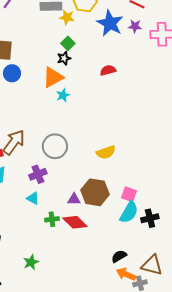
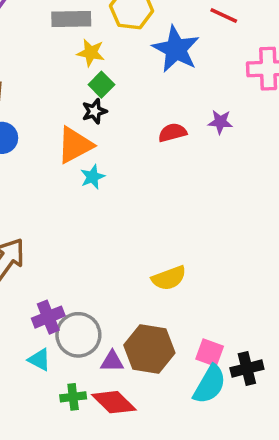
yellow star: (67, 17) -> (91, 53), moved
purple star: (135, 26) -> (220, 122), moved
gray circle: (55, 146) -> (78, 335), moved
black cross: (150, 218) -> (247, 369), moved

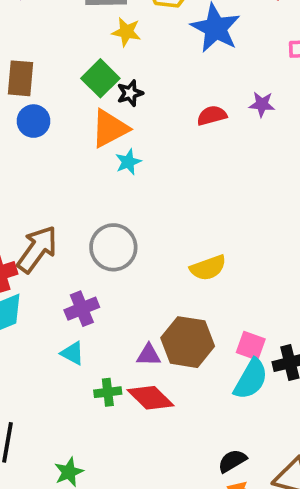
green square: (101, 85) -> (100, 78), moved, size x1.4
gray circle: (78, 335) -> (113, 247), moved

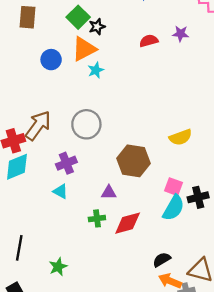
blue circle: (33, 121) -> (51, 60), moved
yellow semicircle: (208, 268) -> (181, 137), moved
brown hexagon: (188, 342) -> (133, 161), moved
green cross: (108, 392) -> (97, 218), moved
red diamond: (151, 398) -> (128, 223), moved, turned -60

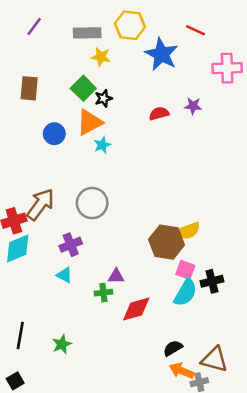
yellow semicircle: (181, 137) -> (188, 231), moved
brown hexagon: (133, 161) -> (167, 242), moved
green cross: (97, 218) -> (103, 293), moved
green star: (58, 267) -> (62, 344), moved

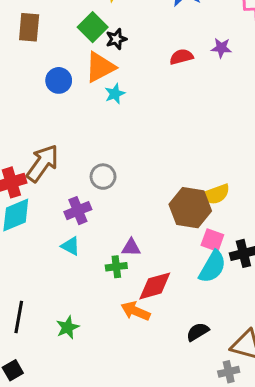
gray circle: (92, 203) -> (103, 177), moved, size x0.7
orange arrow: (182, 371) -> (136, 311), moved

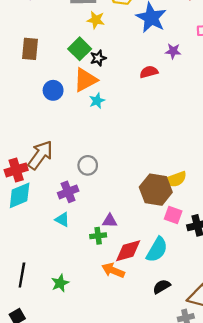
purple star: (221, 48) -> (173, 51), moved
cyan semicircle: (212, 267) -> (157, 250), moved

